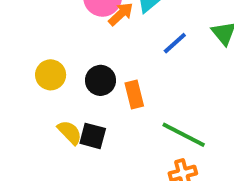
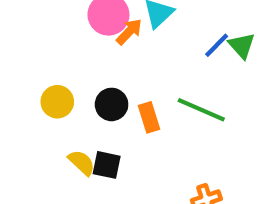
blue line: (175, 43) -> (217, 45), moved
green line: (184, 135) -> (201, 110), moved

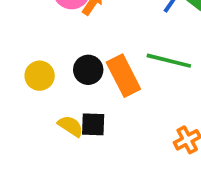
orange rectangle: (149, 117) -> (123, 76), size x1.5

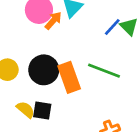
black circle: (88, 70) -> (44, 70), size x1.4

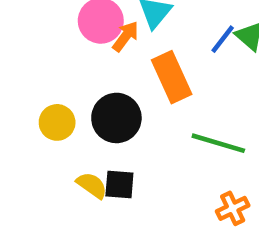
green line: (104, 71) -> (218, 143), moved
orange rectangle: (69, 77) -> (172, 77), moved

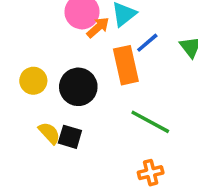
blue line: (223, 39) -> (147, 43), moved

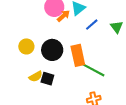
orange rectangle: (126, 65) -> (78, 55), moved
yellow semicircle: (49, 133) -> (36, 76), turned 104

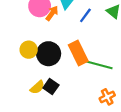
yellow circle: (26, 46) -> (29, 50), moved
black square: (47, 79) -> (51, 87), turned 32

